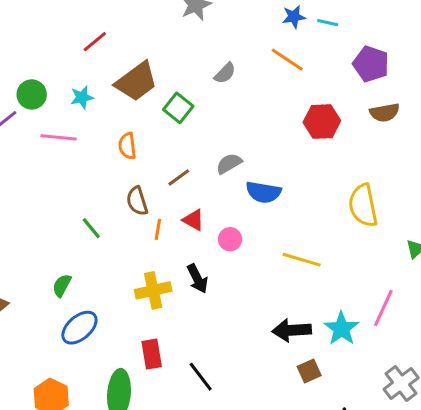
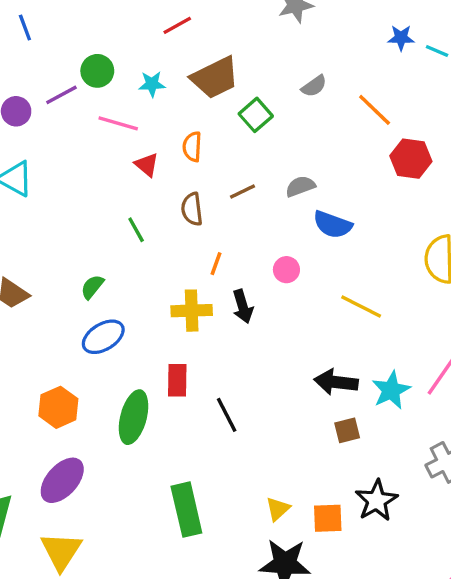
orange line: (287, 60) -> (375, 110), moved
red triangle: (193, 220) -> (147, 165), moved
orange line: (158, 229) -> (216, 264), moved

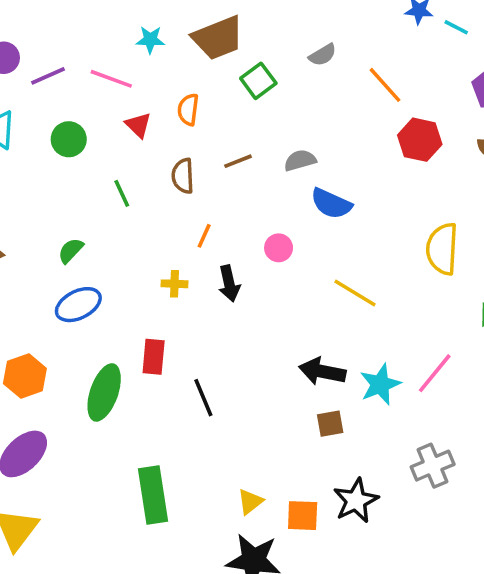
green circle: (97, 71) -> (69, 139), moved
purple line: (61, 95) -> (48, 76), moved
yellow cross: (192, 311) -> (174, 284), size x0.6

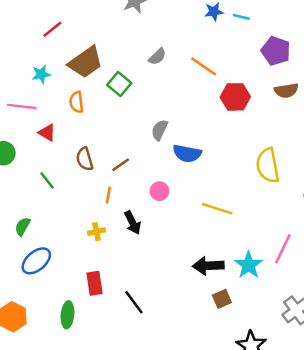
orange semicircle: (188, 109) -> (76, 102), moved
gray semicircle: (300, 160) -> (160, 130), turned -35
brown line: (238, 161) -> (121, 165), moved
green ellipse: (104, 392) -> (67, 315), size x0.7

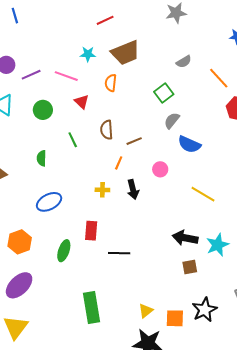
green square: (119, 84) -> (164, 93), moved
green semicircle: (23, 226) -> (42, 158), moved, turned -42
black line: (134, 302) -> (119, 253), turned -65

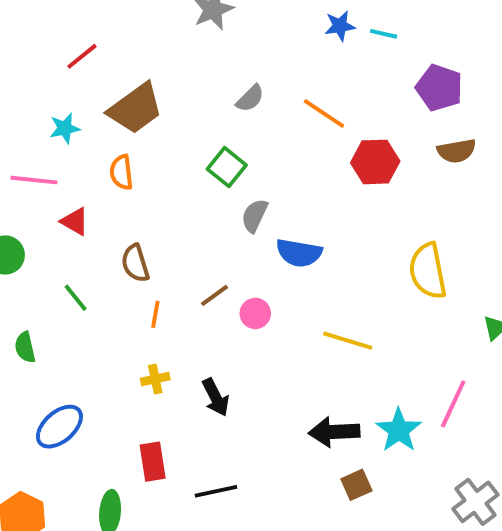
brown line: (134, 141) -> (214, 295), moved
orange line: (119, 163) -> (155, 314), moved
black arrow: (133, 189) -> (216, 397), moved

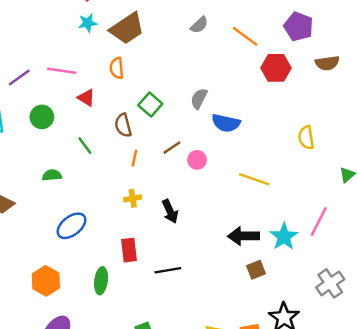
purple pentagon: (439, 88) -> (298, 26), moved
cyan star: (65, 128) -> (88, 23), moved
green square: (227, 167) -> (150, 104), moved
yellow semicircle: (428, 271) -> (306, 138), size x0.7
green semicircle: (25, 347) -> (52, 175), turned 96

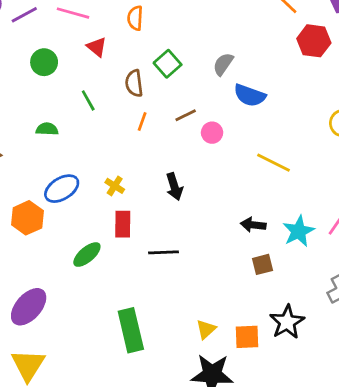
yellow cross: (133, 198) -> (115, 186), moved, turned 35
black arrow: (243, 236) -> (253, 225), size x0.7
orange hexagon: (46, 281) -> (27, 218), moved
green ellipse: (101, 281) -> (87, 255), turned 35

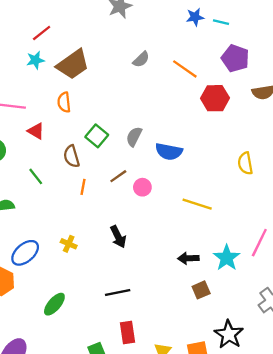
gray semicircle: (223, 64) -> (134, 137), moved
red rectangle: (123, 224) -> (127, 333), moved

